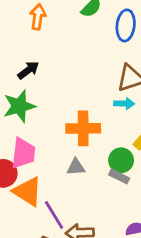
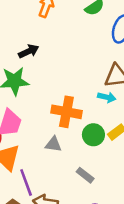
green circle: (121, 160) -> (93, 135), moved
gray rectangle: (119, 176) -> (85, 175), moved

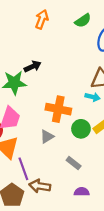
black arrow: (29, 51) -> (33, 66), moved
gray triangle: (53, 144) -> (47, 137), turned -40

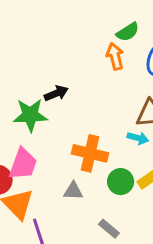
orange arrow: (42, 19) -> (115, 56), moved, turned -36
gray triangle: (47, 137) -> (73, 191), turned 32

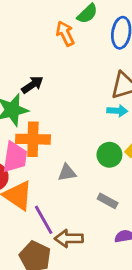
orange arrow: (115, 56) -> (65, 33), moved
orange cross: (90, 153) -> (33, 139), moved

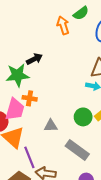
orange cross: (33, 139) -> (30, 98), size x0.6
gray rectangle: (108, 201) -> (77, 150), size x1.6

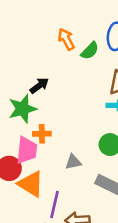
green semicircle: (81, 13) -> (90, 51), moved
purple line: (29, 157) -> (54, 204), turned 45

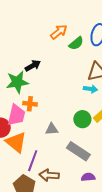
orange arrow: (66, 39) -> (59, 32), turned 72

